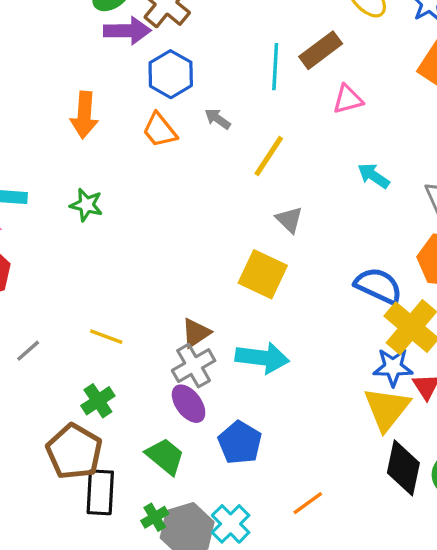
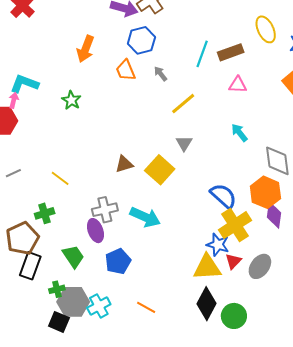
brown triangle: (196, 333) -> (124, 164), moved
yellow triangle: (387, 409) -> (207, 267), turned 32
orange line: (308, 503) -> (146, 307), turned 48

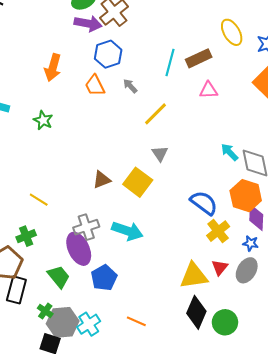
cyan arrow: (239, 133) -> (230, 152), moved
yellow cross: (235, 225) -> (218, 231), size x0.7
purple ellipse: (95, 231) -> (79, 249), size x1.4
blue star: (218, 245) -> (251, 243), moved, size x0.7
green cross: (57, 289) -> (45, 311), turned -35

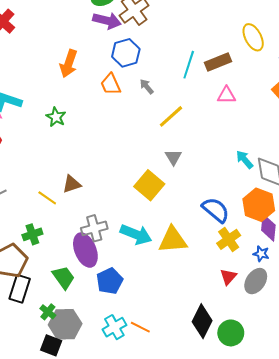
brown triangle: (102, 180) -> (72, 184), moved
yellow triangle: (194, 276) -> (173, 240), moved
cyan cross: (89, 324) -> (114, 327), moved

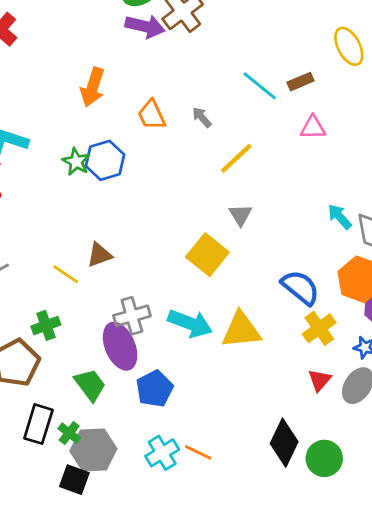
blue hexagon: (126, 53) -> (105, 160), moved
brown rectangle: (218, 62) -> (300, 82), size x0.7
cyan line: (189, 65) -> (260, 86), turned -68
black rectangle: (20, 289) -> (38, 424), moved

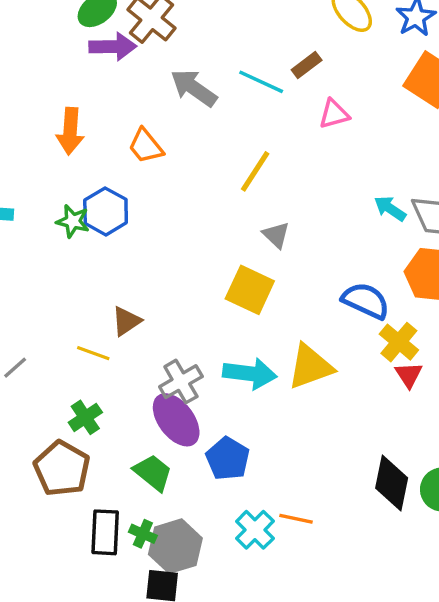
gray arrow: (202, 117) -> (194, 88), moved, size x1.8
red triangle: (320, 380) -> (409, 375), moved

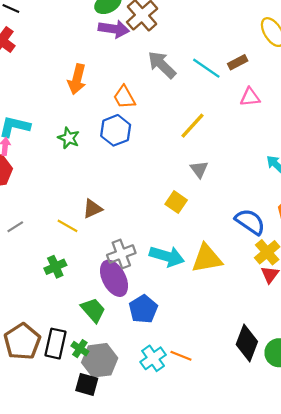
blue hexagon: (106, 211) -> (116, 130), moved
yellow square: (250, 290) -> (176, 202), size x0.7
brown pentagon: (62, 469) -> (22, 342), moved

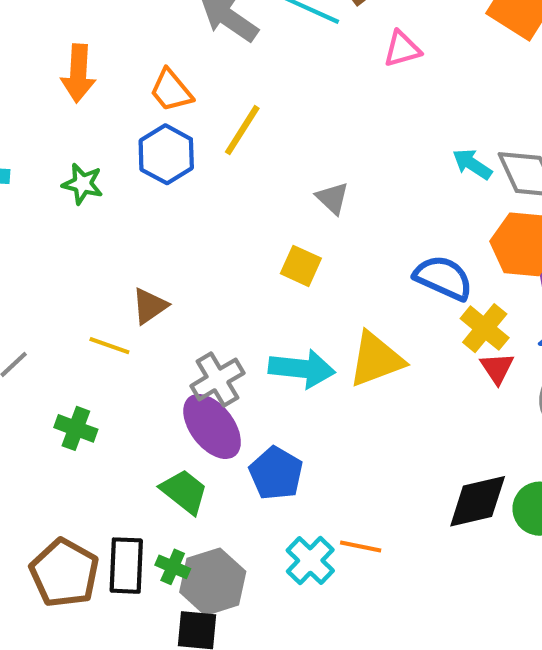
yellow line: (193, 126) -> (242, 130), moved
green cross: (55, 267) -> (76, 428), moved, turned -35
black diamond: (247, 343) -> (478, 501), turned 66

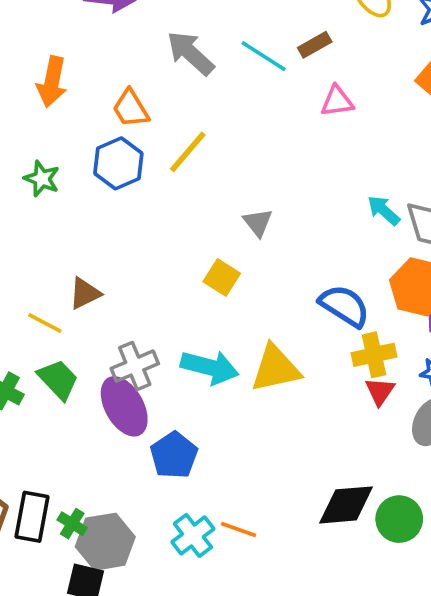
yellow cross: (485, 328) -> (374, 355), turned 30
green trapezoid: (184, 492) -> (58, 380), moved

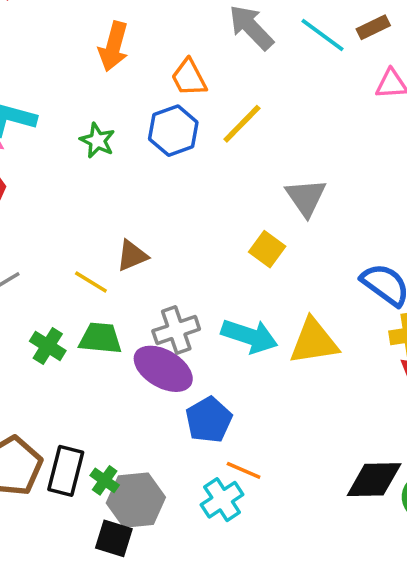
gray triangle: (258, 222) -> (306, 197), size x1.4
green trapezoid: (58, 380) -> (100, 338), turned -45
purple ellipse: (124, 406) -> (163, 369), turned -34
orange line: (239, 530) -> (244, 470), moved

